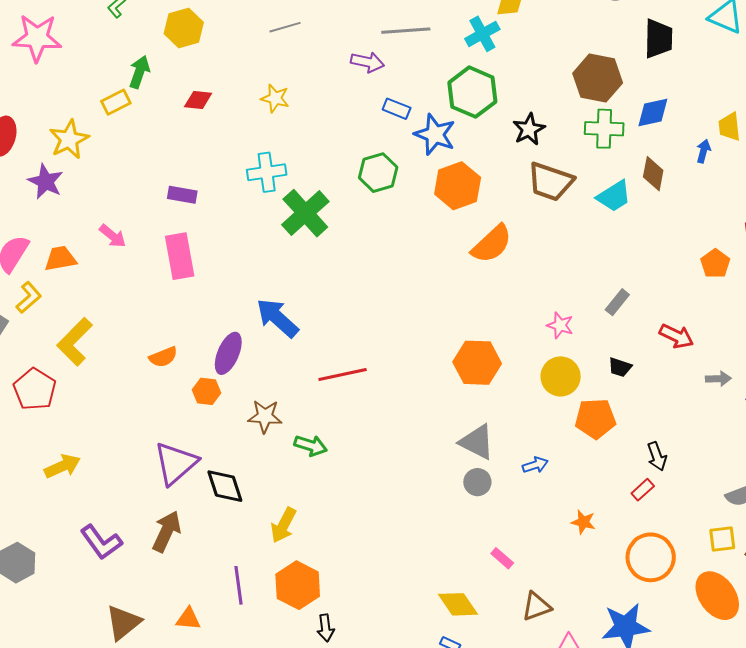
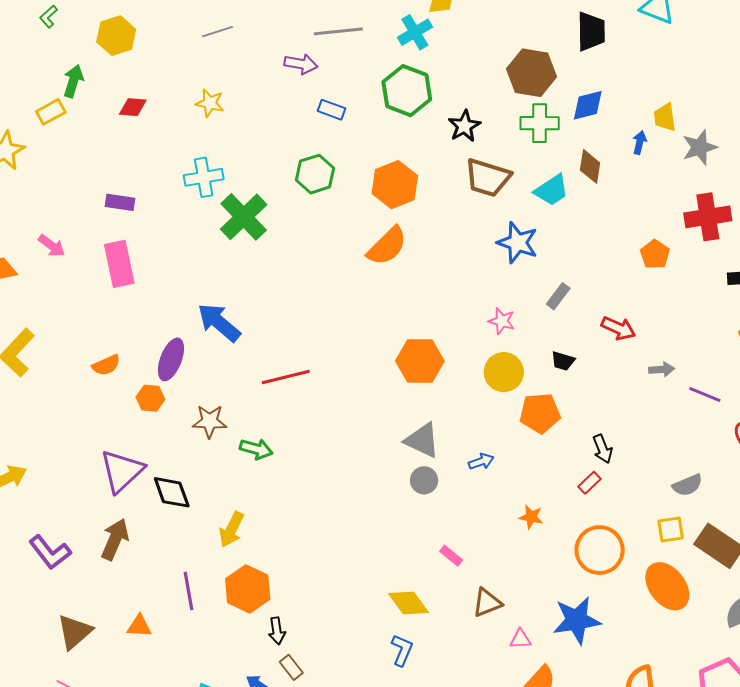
blue star: (435, 134) -> (518, 243), moved
orange semicircle: (492, 244) -> (387, 246), moved

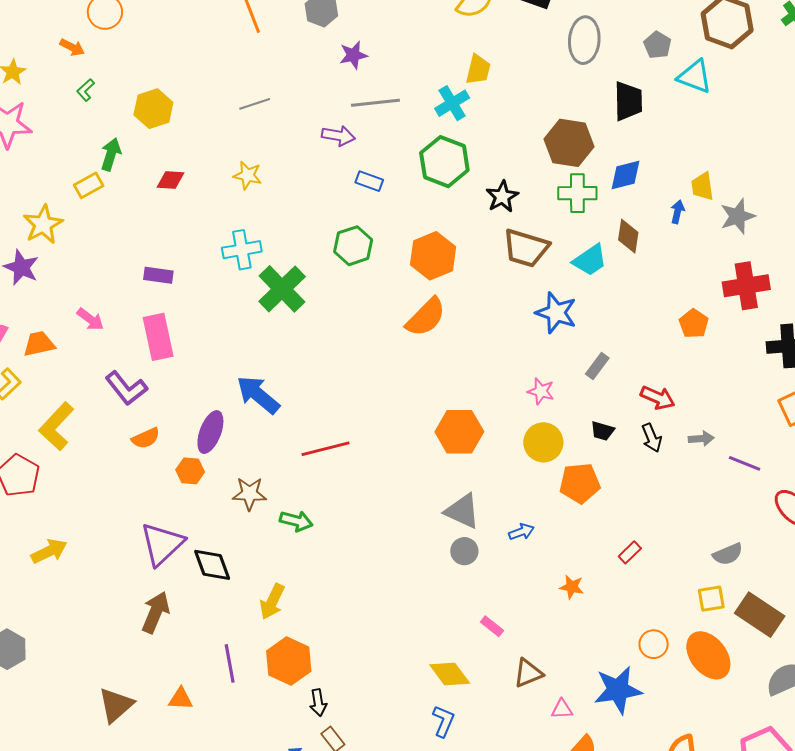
black arrow: (603, 449) -> (652, 438), moved
orange circle: (600, 550) -> (654, 644), moved, size x0.6
purple L-shape: (50, 552) -> (126, 388), moved

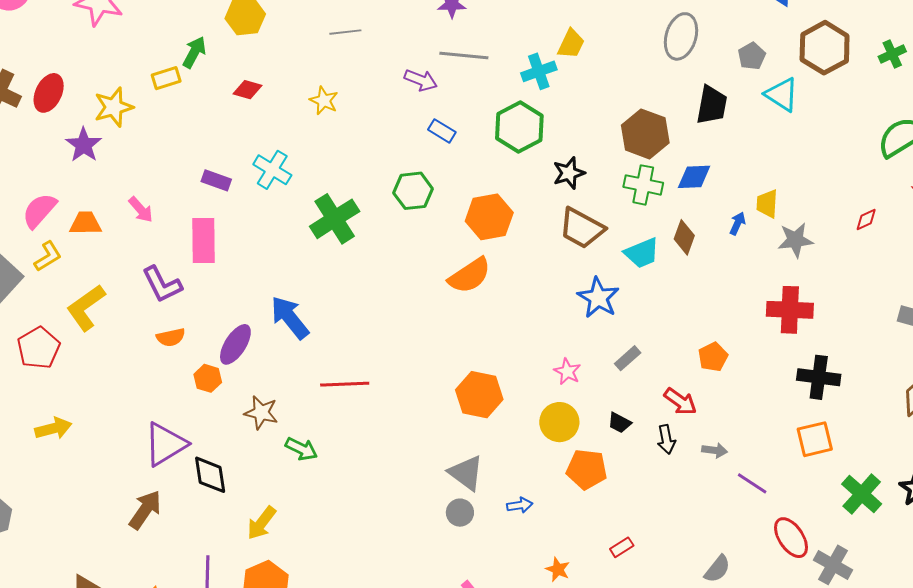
cyan cross: (242, 250) -> (272, 170), moved, turned 30
orange pentagon: (694, 324) -> (713, 357), moved
gray semicircle: (728, 554) -> (717, 569), turned -40

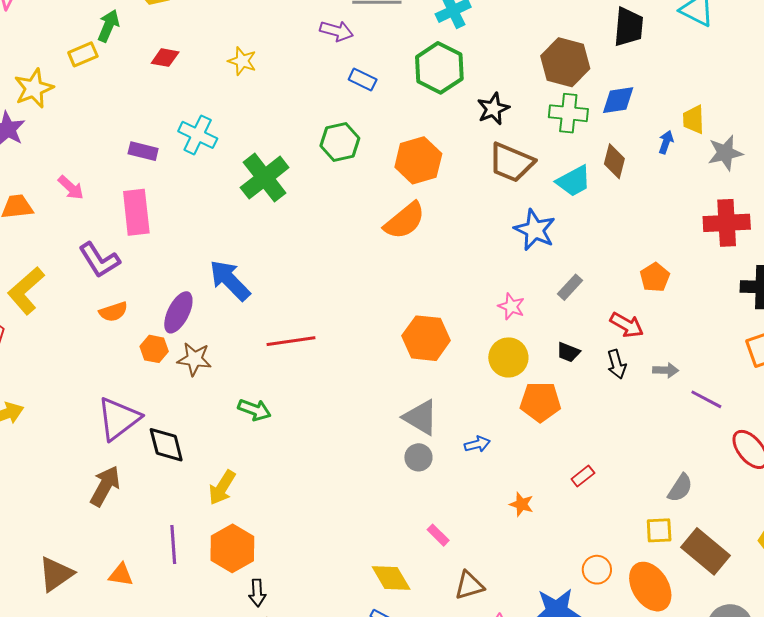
brown star: (261, 413) -> (194, 359), moved

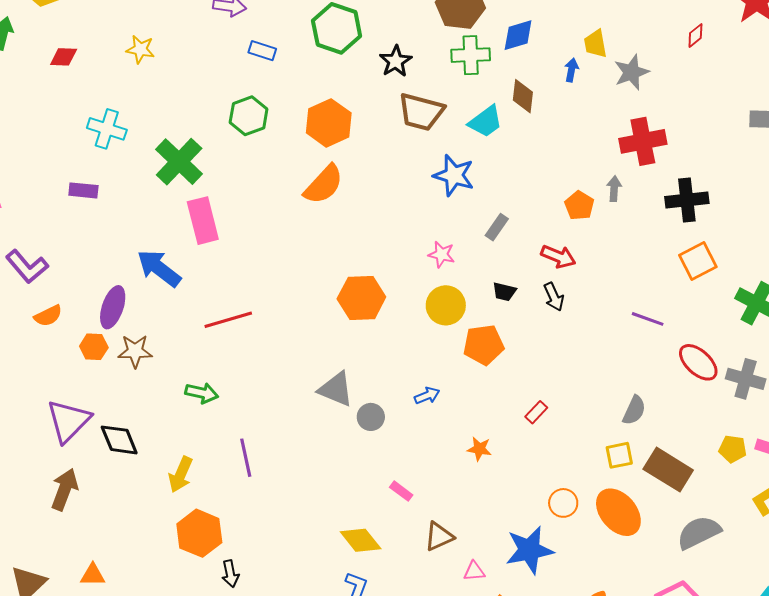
purple rectangle: (143, 151) -> (83, 190), moved
pink rectangle: (136, 212) -> (203, 221), moved
gray arrow: (666, 370) -> (614, 189), moved, turned -80
gray triangle: (421, 417) -> (336, 389), moved
purple line: (173, 545) -> (246, 458), moved

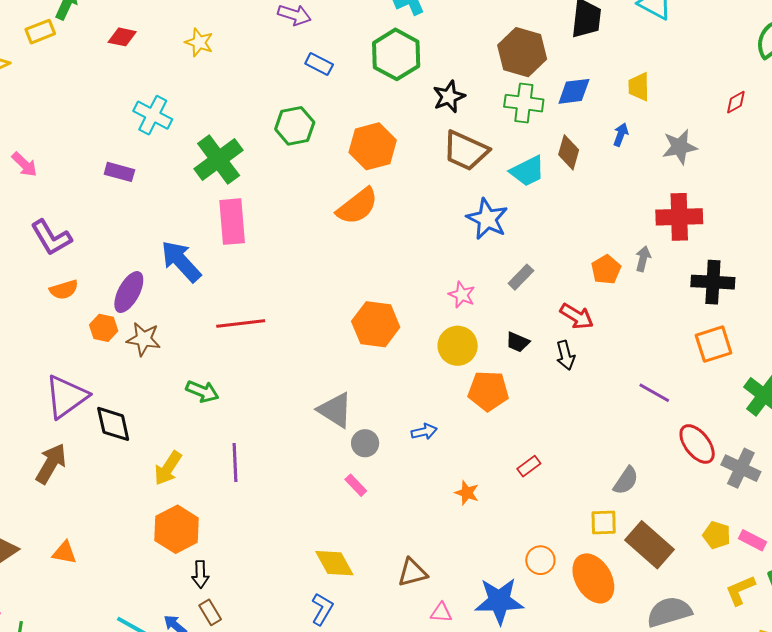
red diamond: (695, 35) -> (736, 102), moved
yellow trapezoid: (595, 44) -> (639, 87), moved
pink rectangle: (401, 491) -> (356, 485), moved

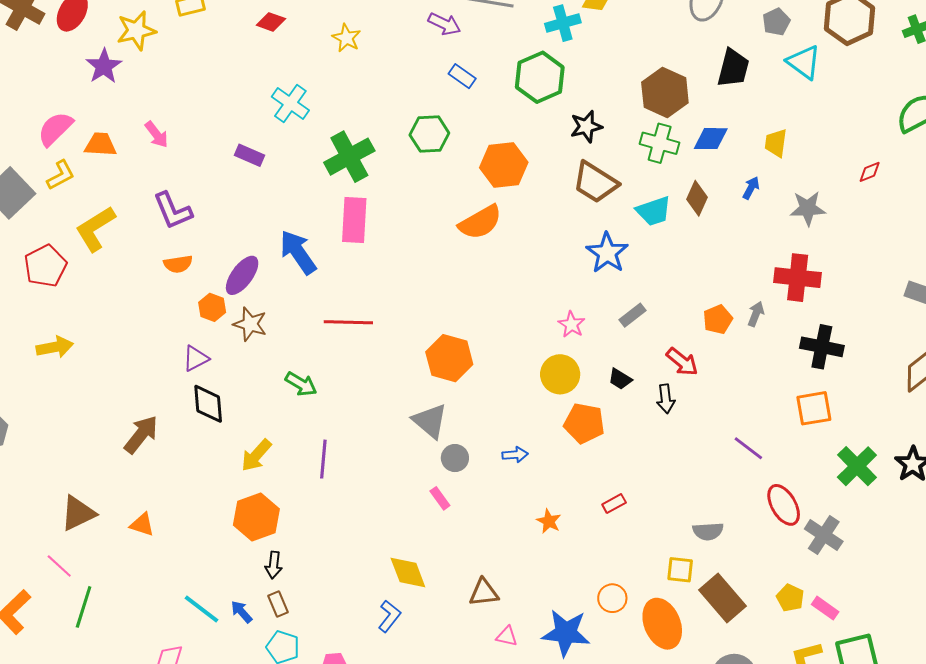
orange hexagon: (376, 324) -> (449, 358), moved
purple triangle: (66, 397) -> (196, 359), moved, size x0.6
gray semicircle: (626, 481) -> (708, 531), turned 44

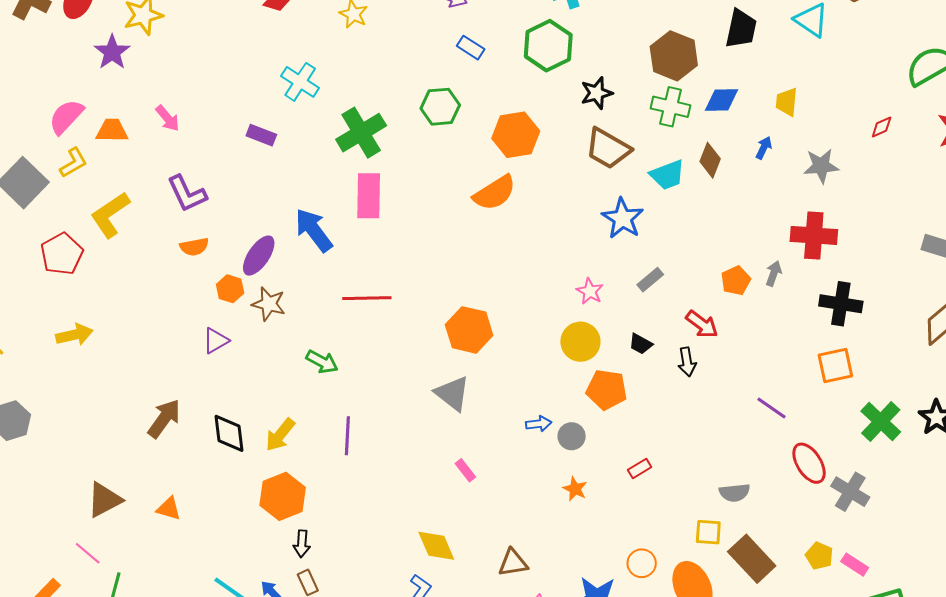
black diamond: (208, 404) -> (229, 433), moved
gray circle: (455, 458) -> (572, 436), moved

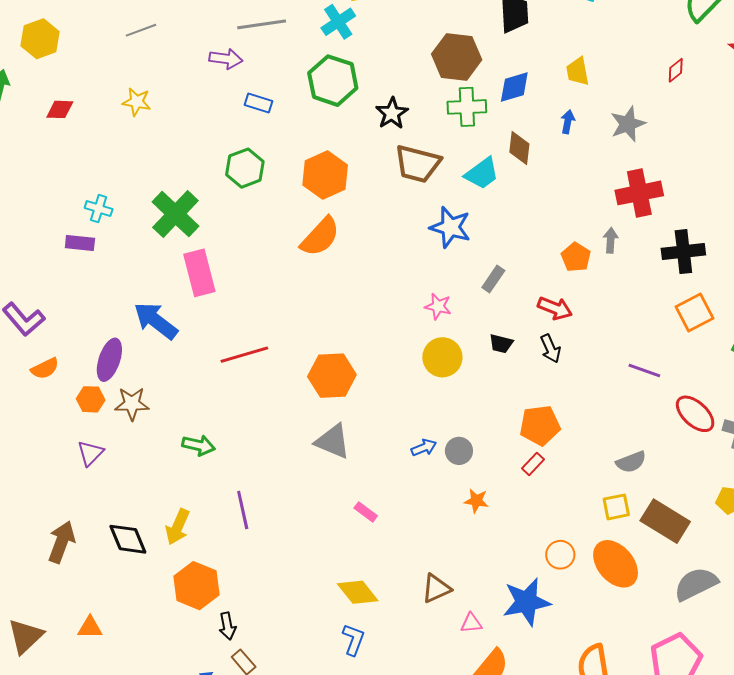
cyan cross: (300, 82) -> (99, 208), moved, size x0.7
red line: (367, 298) -> (244, 355), moved
orange pentagon: (607, 390) -> (540, 425), moved

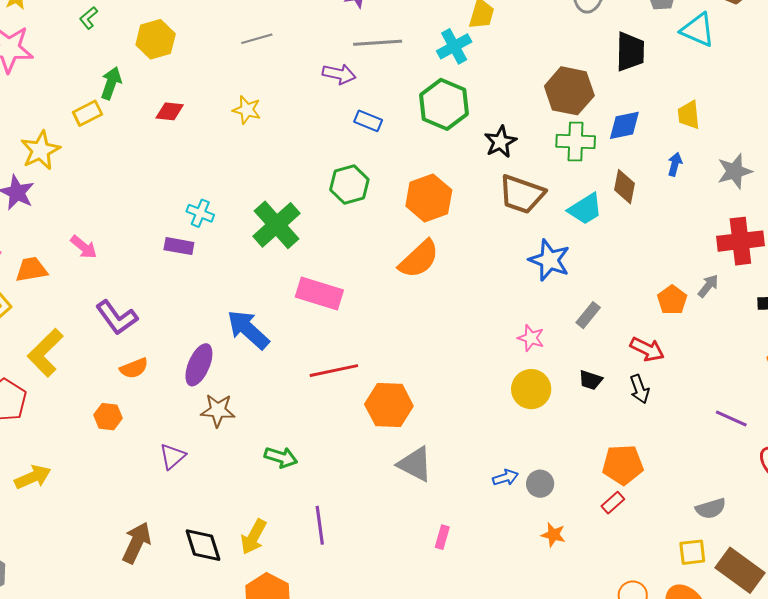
gray arrow: (611, 240) -> (708, 286), turned 30
pink rectangle: (199, 273) -> (319, 293), moved, turned -63
orange hexagon: (332, 376) -> (389, 405), moved
orange hexagon: (91, 399) -> (108, 417), moved
pink rectangle: (366, 512) -> (442, 537), turned 65

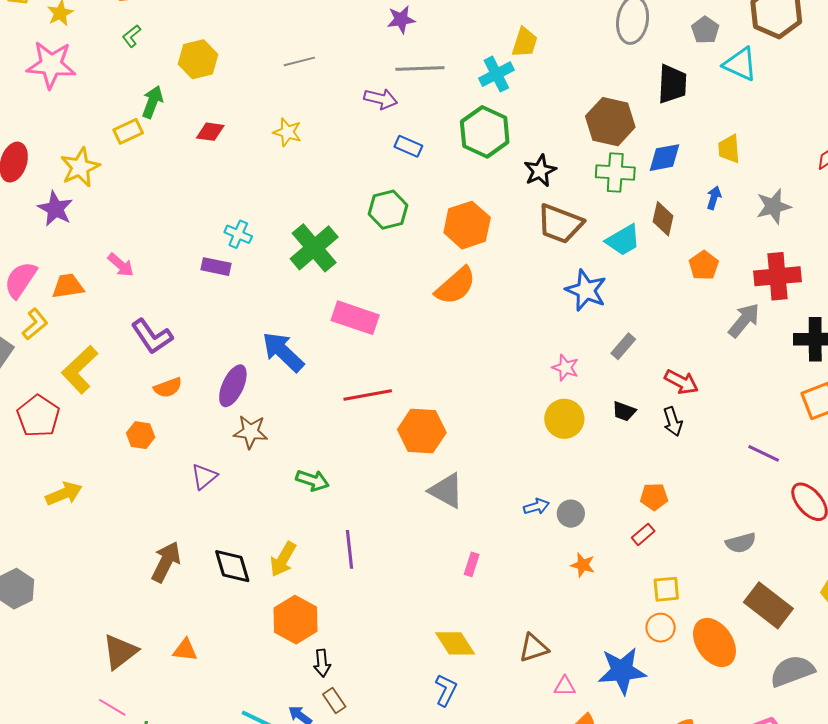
gray arrow: (708, 286) -> (744, 320), size x1.5
orange pentagon: (672, 300) -> (704, 265), moved
orange pentagon: (623, 465) -> (654, 497), size x0.7
yellow square: (692, 552) -> (666, 589), moved

